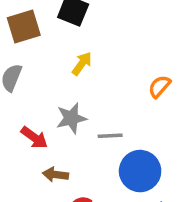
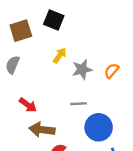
gray star: (71, 118) -> (82, 70), moved
brown arrow: (55, 175) -> (42, 130), size x1.5

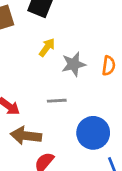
orange semicircle: (112, 71) -> (109, 66), turned 147
gray line: (79, 104) -> (57, 101), moved

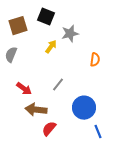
gray star: (74, 64) -> (70, 34), moved
gray line: (57, 101) -> (58, 85), turned -48

